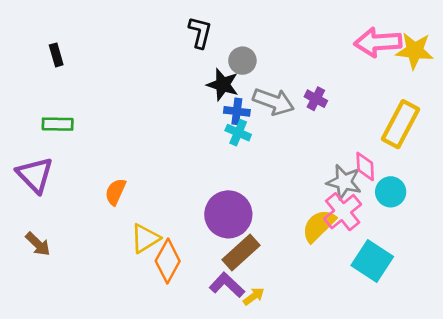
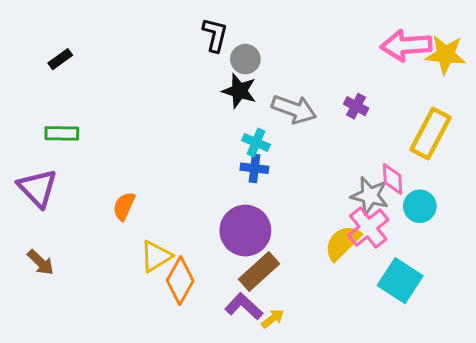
black rectangle: (56, 55) -> (60, 59), turned 70
gray circle: (242, 61) -> (245, 59), moved
purple cross: (316, 99) -> (356, 106), moved
blue cross: (237, 111) -> (254, 168), moved

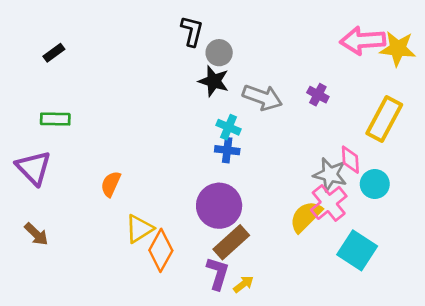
purple L-shape: (244, 306) -> (218, 273), turned 64

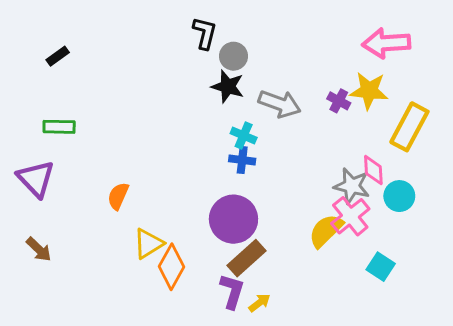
yellow star: (398, 49) -> (369, 91), moved
cyan square: (357, 250) -> (381, 267), size x0.7

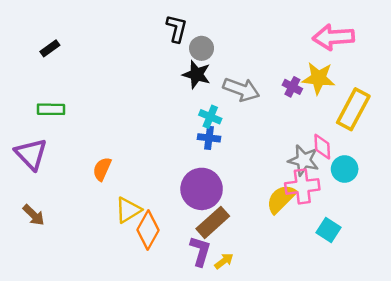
pink cross: (350, 216) -> (302, 186), turned 32

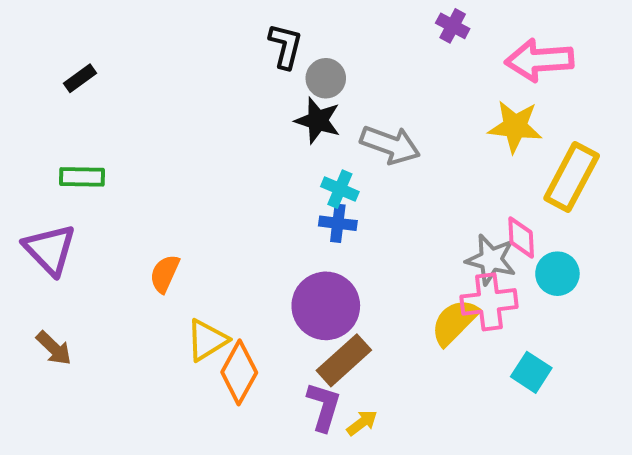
purple cross: (292, 87) -> (453, 26), moved

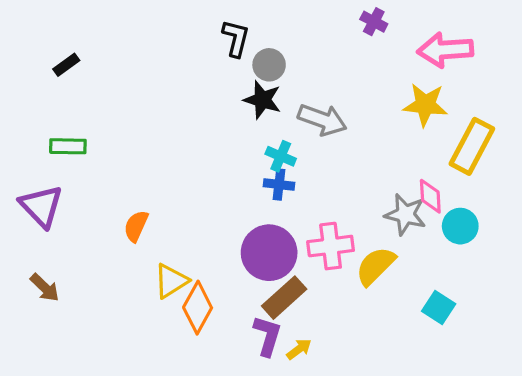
pink cross: (489, 302) -> (331, 246), moved

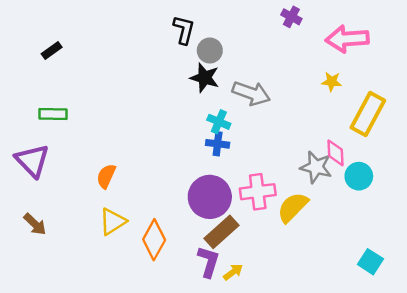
yellow star: (425, 105) -> (332, 82), size x0.6
yellow triangle: (171, 281) -> (113, 222), moved
cyan square: (439, 308) -> (370, 262), moved

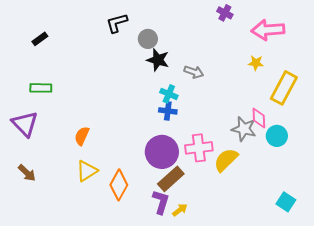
black L-shape: (184, 30) -> (117, 23), moved, turned -120
gray circle: (210, 51) -> (148, 39), moved
gray arrow: (251, 93) -> (194, 72), size x0.7

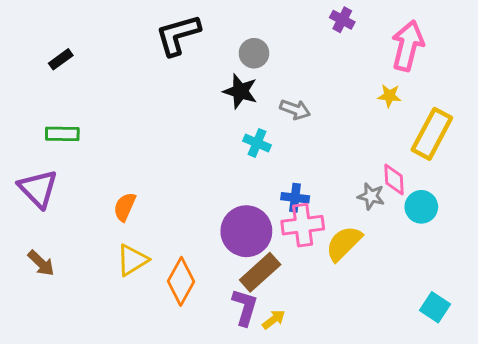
black L-shape: (117, 23) -> (178, 35), size x1.4
pink arrow: (268, 30) -> (408, 46), turned 108
gray circle: (148, 39) -> (254, 53), moved
blue cross: (168, 111) -> (295, 198), moved
gray star: (244, 129) -> (371, 196), size x0.7

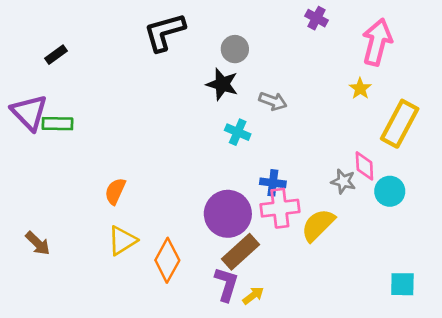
yellow star: (389, 96) -> (360, 88), turned 30
purple triangle: (38, 189) -> (29, 112), moved
cyan square: (435, 307) -> (402, 284), turned -32

